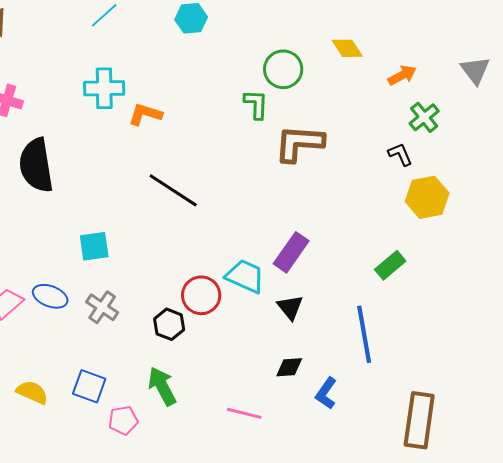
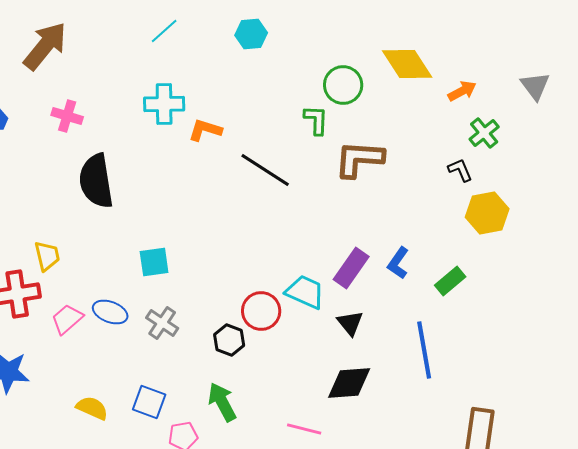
yellow diamond: (347, 48) -> (407, 64), size x1.6
black line: (173, 190) -> (265, 170), moved
black diamond: (289, 367) -> (349, 383), size x1.6
blue L-shape: (326, 393) -> (398, 263), moved

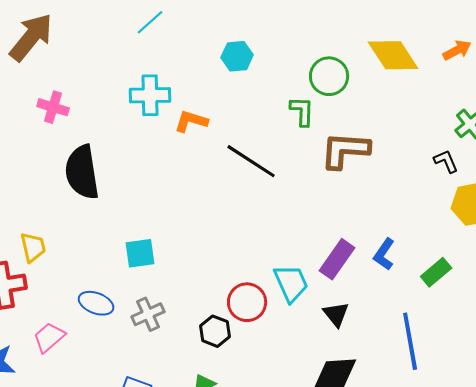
cyan hexagon: (251, 34) -> (237, 56), moved
orange arrow: (462, 91) -> (457, 50), moved
cyan trapezoid: (305, 292) -> (291, 283), turned 42
pink trapezoid: (67, 319) -> (49, 337), moved
gray cross: (162, 323) -> (148, 314), turned 32

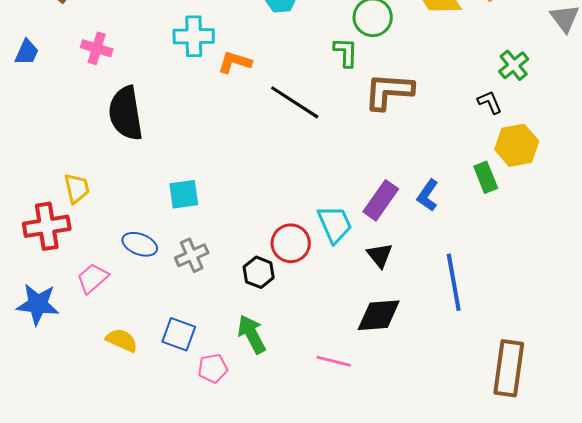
green rectangle: (436, 272) -> (486, 177), moved, turned -72

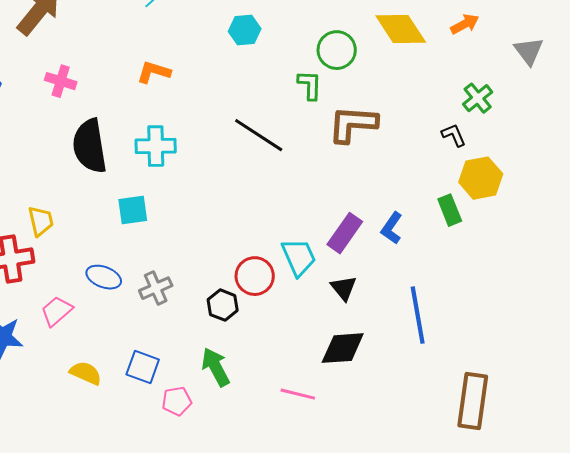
cyan cross: (194, 36) -> (156, 146), moved
orange L-shape: (235, 62) -> (154, 72), moved
cyan square: (184, 194) -> (133, 210), moved

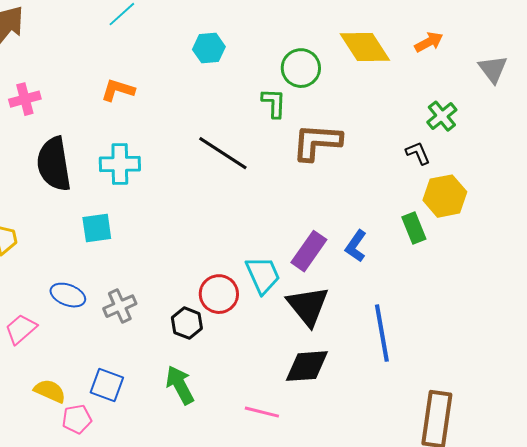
pink cross: (61, 81) -> (25, 99), turned -32
black triangle: (344, 288) -> (308, 306), size x1.6
pink pentagon: (177, 401) -> (77, 419), moved

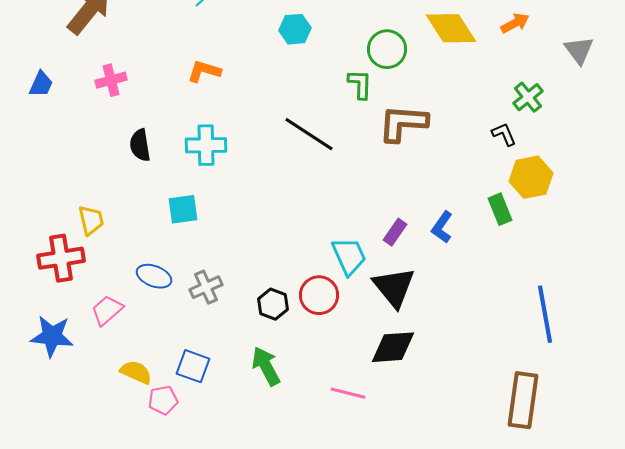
black semicircle: (54, 164) -> (140, 145), size x0.6
purple rectangle: (309, 251) -> (395, 232), size x0.7
red circle: (219, 294) -> (319, 295), moved
blue line: (382, 333) -> (545, 314), moved

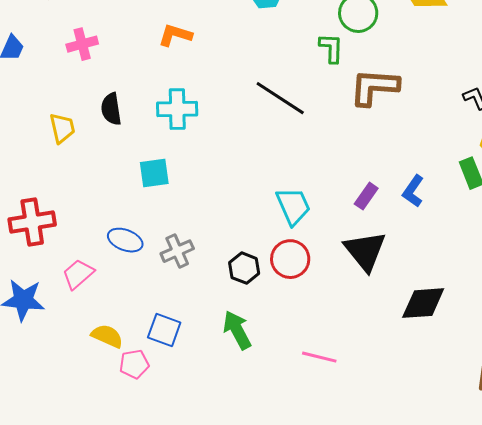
yellow trapezoid: (91, 220) -> (62, 128), moved
cyan trapezoid: (349, 256) -> (293, 206), moved
black diamond: (393, 347) -> (423, 303), moved

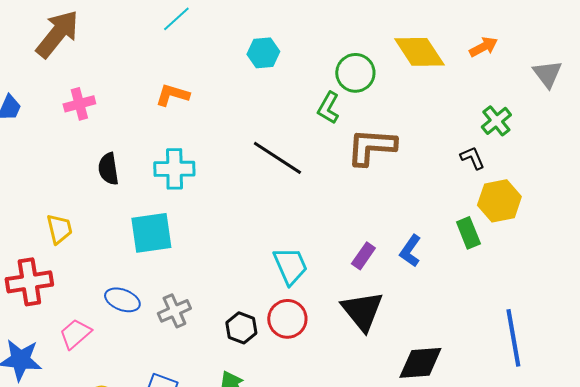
green L-shape: (331, 48) -> (328, 108), turned -152
yellow trapezoid: (62, 128) -> (59, 229), moved
cyan square: (154, 173) -> (151, 233), size x1.4

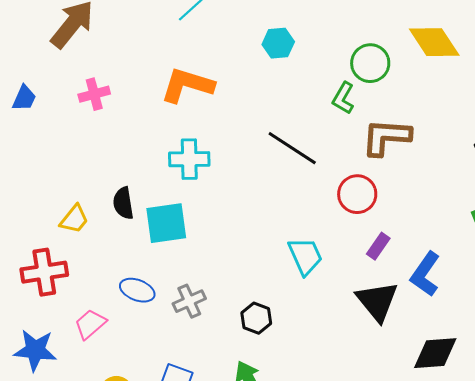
orange L-shape: (172, 95) -> (187, 85), size x1.6
black semicircle: (108, 169) -> (123, 203), moved
yellow trapezoid: (59, 229) -> (74, 219), turned 52
blue L-shape: (410, 251) -> (425, 274), moved, size x1.4
red circle: (287, 319) -> (357, 194), moved

